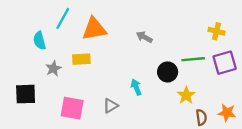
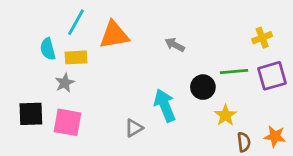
yellow cross: (216, 31) -> (262, 38), turned -35
yellow rectangle: (81, 59) -> (76, 57), moved
cyan arrow: (136, 87) -> (165, 105), size x1.6
pink square: (72, 108) -> (68, 122), moved

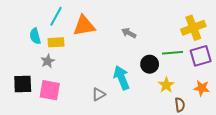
yellow cross: (262, 38) -> (193, 28), size x1.6
orange star: (275, 136) -> (202, 88), moved

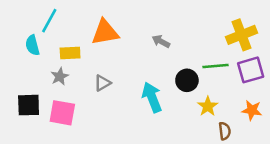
cyan line: (56, 16) -> (49, 21), moved
cyan semicircle: (35, 36) -> (32, 45), moved
gray triangle: (99, 94) -> (103, 83), moved

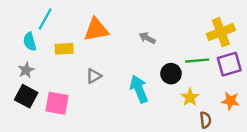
gray star: (60, 76) -> (26, 70), moved
black square: (29, 105) -> (26, 96), turned 30

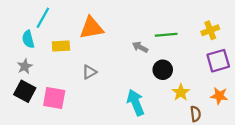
yellow cross: (221, 32) -> (210, 30), size x0.7
gray arrow: (147, 38) -> (140, 47), moved
green line: (197, 61) -> (166, 35), moved
cyan arrow: (139, 89) -> (136, 103), moved

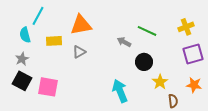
green line: (166, 35) -> (147, 31), turned 30
gray triangle: (89, 72) -> (79, 52), moved

